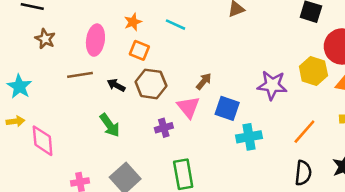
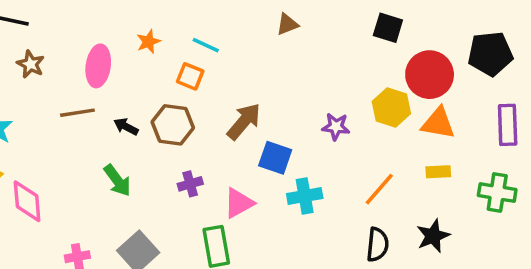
orange square: (139, 50) -> (190, 76), moved
brown arrow: (204, 81) -> (244, 121), size x1.6
purple star: (272, 85) -> (336, 127), size x0.7
pink triangle: (188, 107) -> (239, 203), moved, turned 40

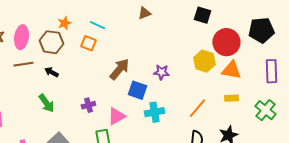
pink ellipse: (98, 66) -> (21, 37), moved
brown hexagon: (173, 125) -> (51, 42), moved
purple star: (336, 127) -> (161, 72), moved
green cross: (497, 193) -> (265, 110), turned 30

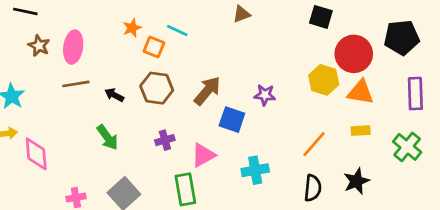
brown hexagon: (51, 42) -> (157, 88), moved
orange square: (88, 43) -> (154, 47), moved
cyan cross: (154, 112) -> (255, 170), moved

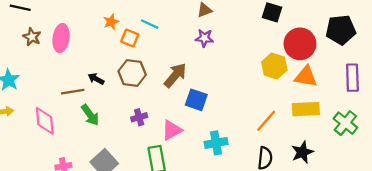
brown line: (76, 84) -> (73, 92), moved
purple star: (265, 95) -> (204, 38), moved
yellow rectangle: (361, 131) -> (306, 109), size x1.6
pink diamond: (36, 154) -> (45, 121), moved

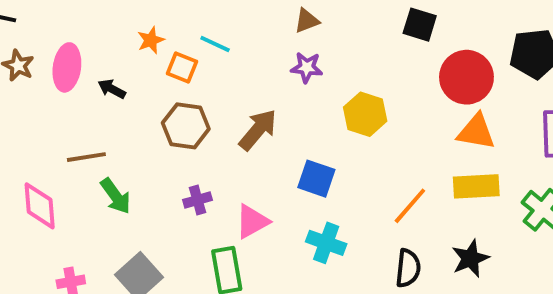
yellow hexagon: (274, 66) -> (365, 114), moved
black arrow: (96, 79) -> (112, 89), moved
blue square: (196, 100) -> (316, 179), moved
cyan cross: (216, 143) -> (326, 243), turned 30

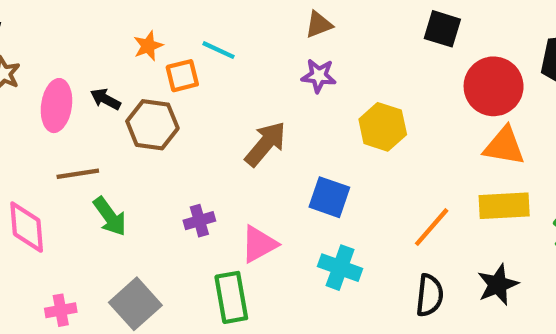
pink ellipse: (67, 67) -> (56, 106), moved
orange square: (182, 67) -> (182, 76), turned -36
brown hexagon: (186, 126) -> (152, 125), moved

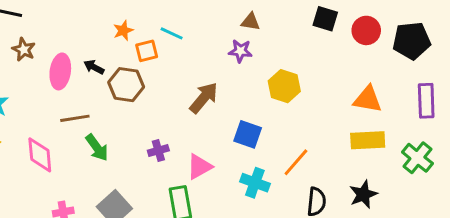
brown triangle: (319, 25) -> (251, 22), moved, turned 30
red circle: (494, 86) -> (366, 30), moved, size x0.7
orange line: (432, 227) -> (296, 162), moved

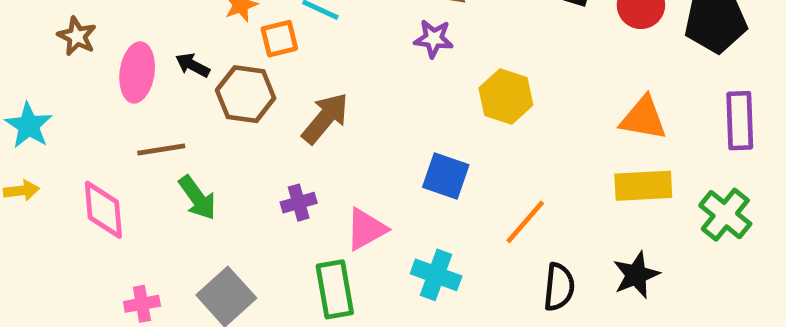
brown arrow: (204, 98) -> (325, 118), moved
cyan cross: (255, 183) -> (436, 275), moved

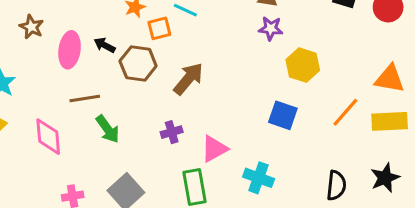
purple star: (434, 39) -> (271, 28), moved
blue square: (446, 176) -> (283, 115), moved
orange line: (525, 222) -> (345, 112), moved

